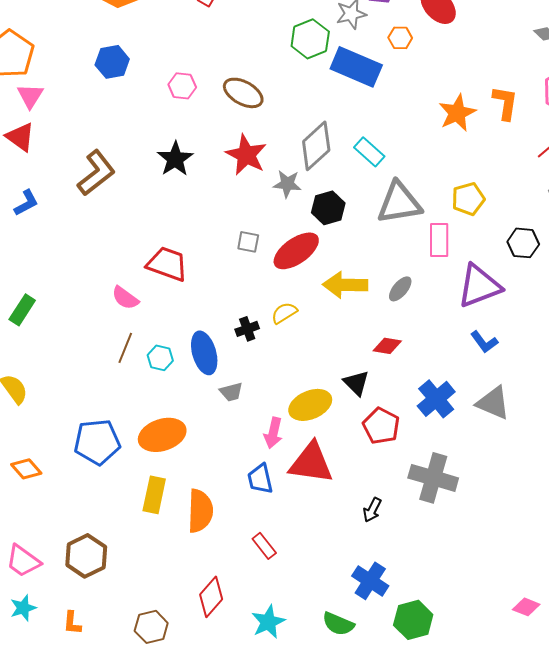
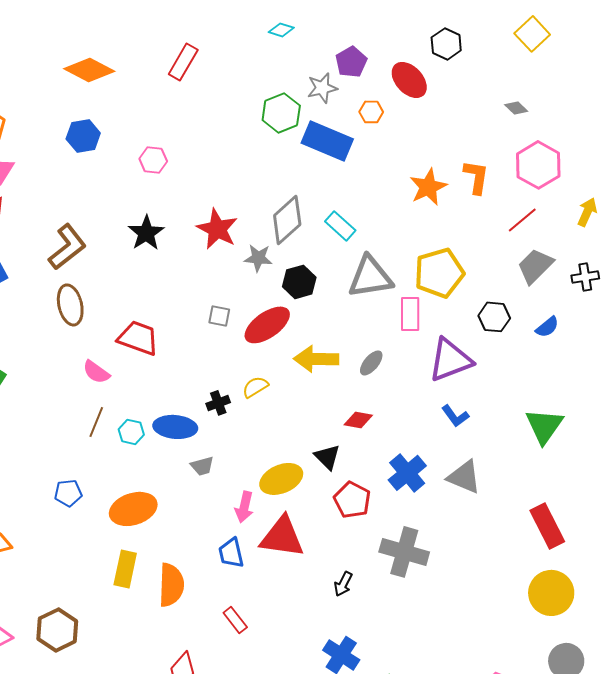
brown ellipse: (243, 93) -> (70, 305), moved, turned 48
yellow pentagon: (468, 199) -> (439, 273), size x1.5
blue ellipse: (204, 353) -> (175, 427), turned -69
blue pentagon: (97, 442) -> (68, 493), moved, size x0.6

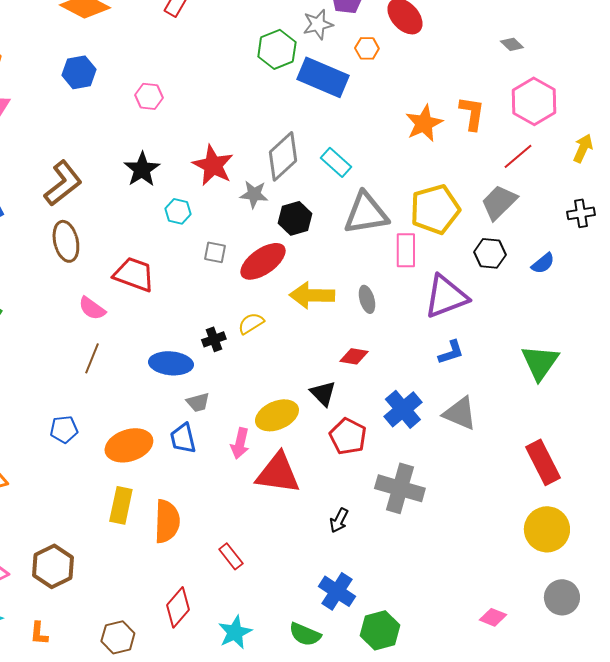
gray trapezoid: (535, 266) -> (499, 202), moved
gray ellipse: (371, 363) -> (367, 299), turned -56
blue L-shape: (455, 416) -> (451, 352), turned -72
cyan hexagon: (131, 432) -> (178, 211), moved
blue trapezoid: (231, 553) -> (183, 438), moved

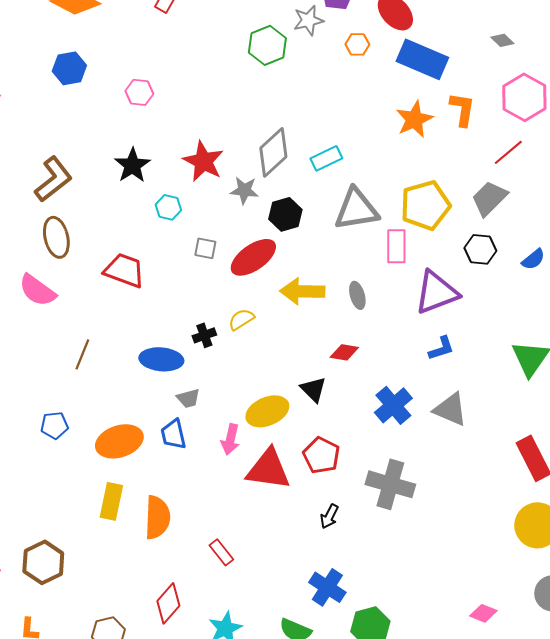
blue rectangle: (323, 77) -> (422, 59), moved
cyan rectangle: (336, 162) -> (326, 158), turned -68
pink semicircle: (92, 308) -> (37, 290), moved, size x1.4
red pentagon: (348, 436) -> (321, 455), moved

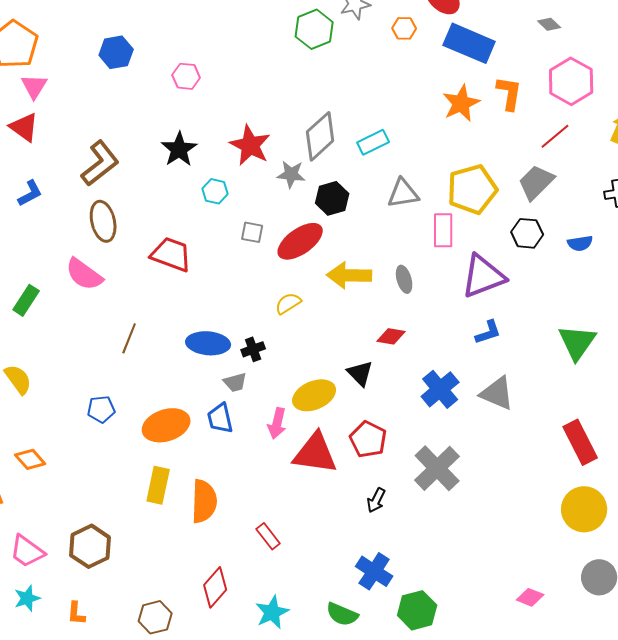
gray triangle: (356, 209) -> (403, 193), size x0.7
blue semicircle: (533, 259) -> (580, 243), turned 30
black cross: (204, 335) -> (253, 349), moved
gray cross: (390, 484) -> (437, 468), turned 30

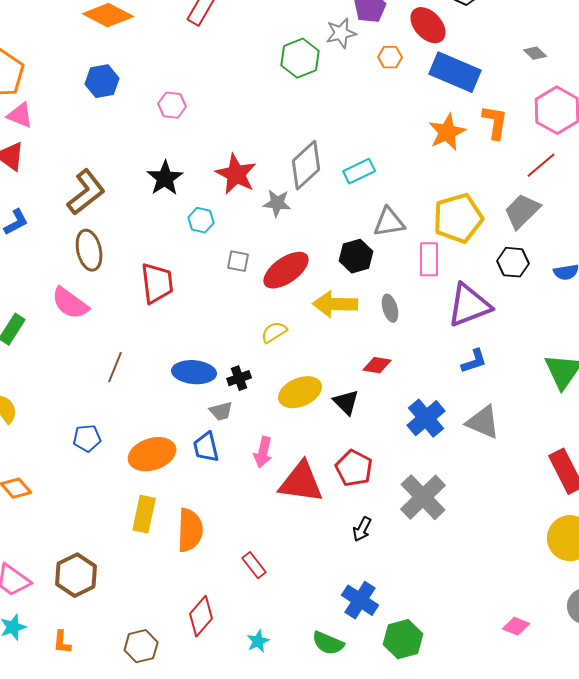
pink triangle: (34, 86) -> (20, 115), turned -40
black hexagon: (332, 198) -> (356, 256), moved
red trapezoid: (171, 254) -> (157, 283), turned 63
yellow ellipse: (314, 395) -> (300, 392), moved
cyan star: (272, 612) -> (258, 641), size x0.7

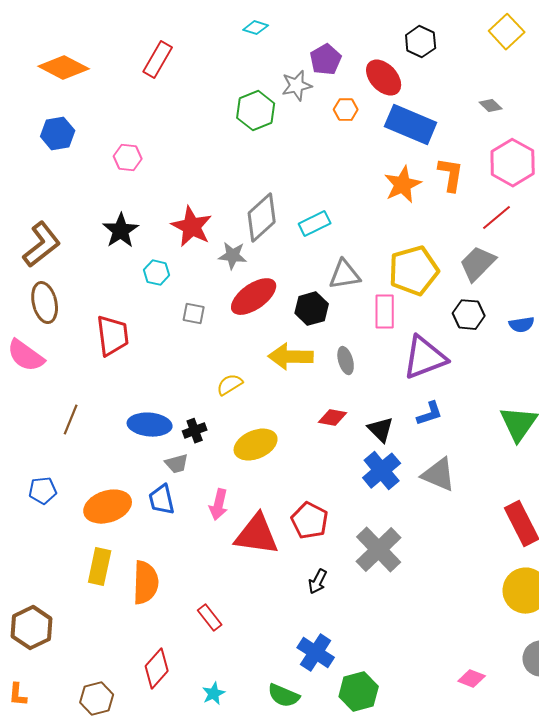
red ellipse: (286, 270) -> (254, 297), moved
black triangle: (346, 402) -> (381, 430), moved

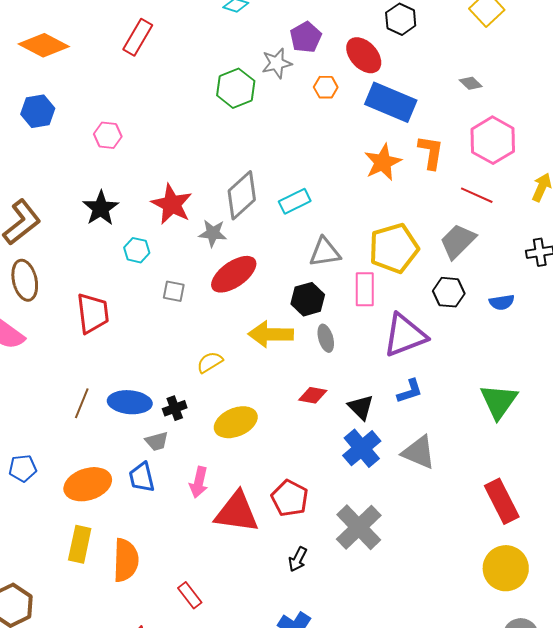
red line: (497, 218) -> (477, 195), turned 64
black hexagon: (312, 309) -> (308, 299), moved
brown line: (71, 420) -> (82, 403), moved

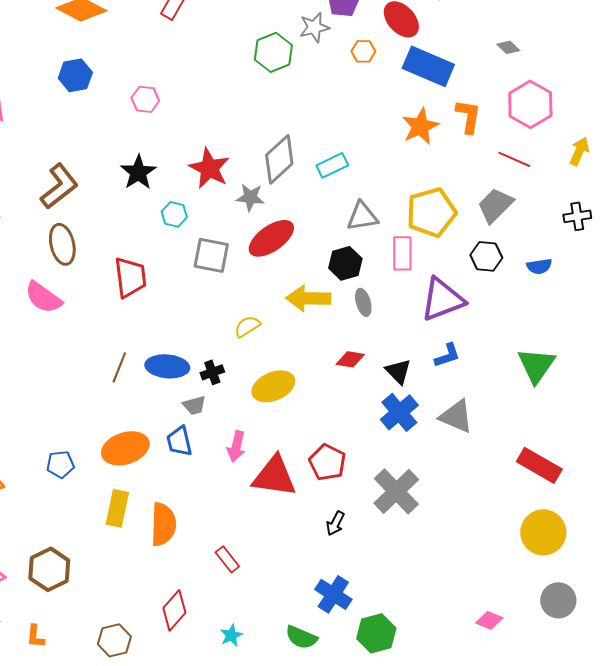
gray square: (174, 291) -> (211, 255), size x1.6
blue pentagon: (23, 468) -> (60, 464), moved
red rectangle: (502, 501) -> (539, 465), turned -33

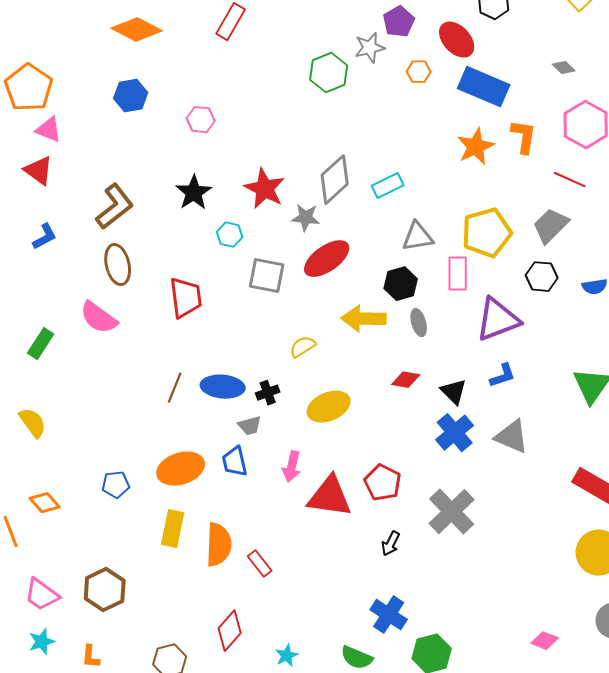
red rectangle: (227, 559) -> (260, 564), moved

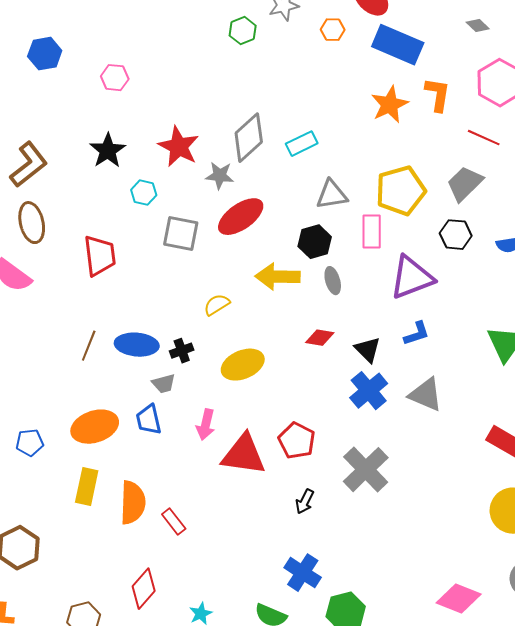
green hexagon: (329, 73) -> (243, 31), size x0.7
pink diamond: (545, 641) -> (459, 599), size x1.6

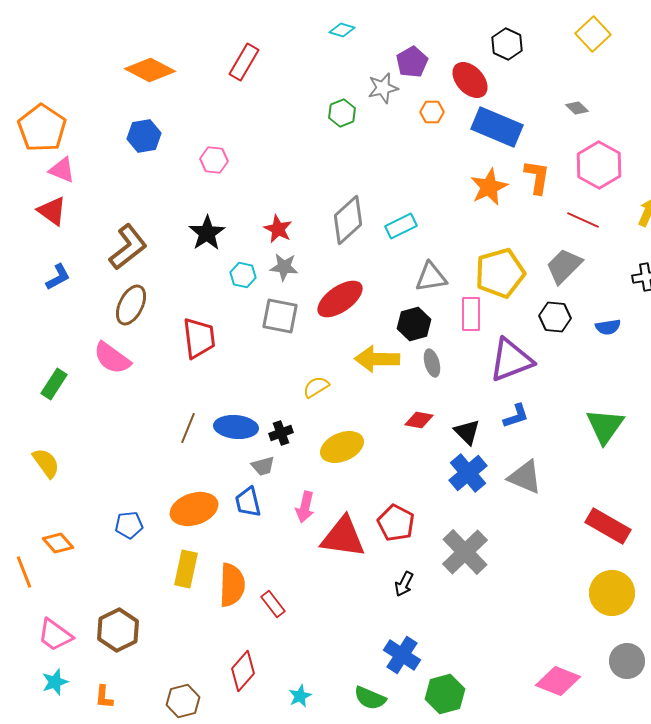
red star: (179, 147) -> (278, 229), size x0.7
gray star: (220, 176) -> (284, 267), moved
brown ellipse: (32, 223) -> (131, 305), turned 39

